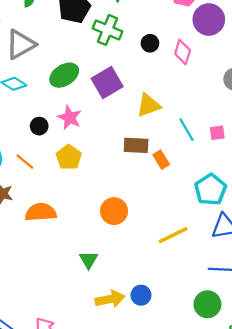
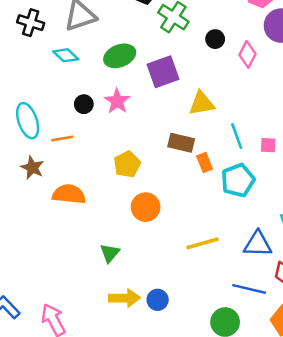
yellow pentagon: (69, 157) -> (127, 164), moved
orange line: (25, 162) -> (62, 139), turned -60
cyan pentagon: (210, 190) -> (238, 180), moved

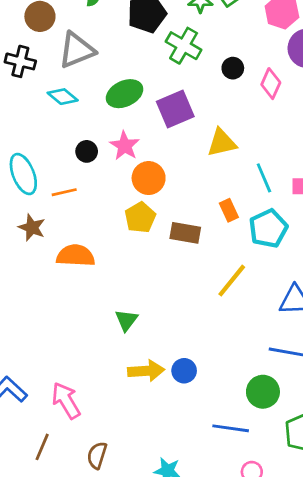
brown rectangle: (181, 143) -> (185, 233), moved
orange circle: (146, 207) -> (149, 178), moved
yellow line: (202, 243) -> (232, 281), moved, turned -32

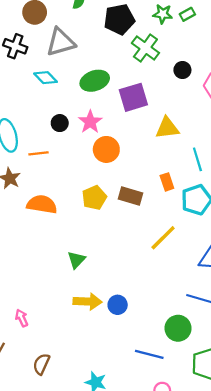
yellow pentagon: (140, 217) -> (94, 198), moved
pink arrow: (66, 400) -> (22, 318), size x0.6

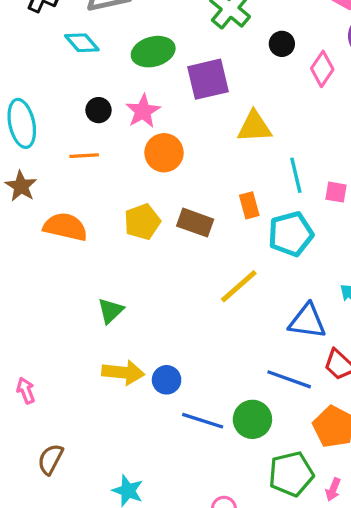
orange line: (38, 153) -> (84, 156), moved
blue line: (149, 354) -> (203, 421), moved

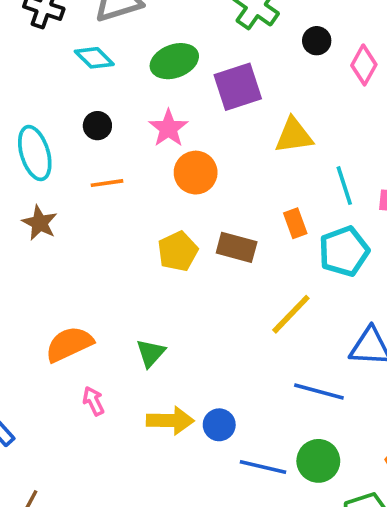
black circle: (98, 110) -> (97, 126), moved
orange semicircle: (65, 227) -> (69, 344), moved, turned -33
blue line: (289, 379) -> (319, 392), moved
pink arrow: (26, 391) -> (93, 401), moved

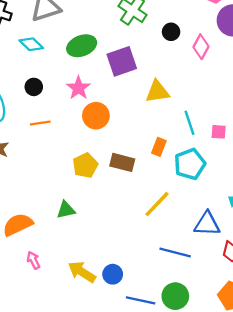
orange rectangle: (295, 223) -> (159, 147), turned 42
green triangle: (151, 353) -> (66, 210), moved, turned 36
yellow arrow: (170, 421) -> (82, 272), turned -148

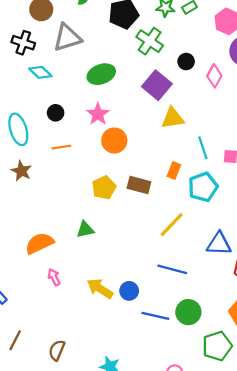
cyan diamond: (31, 44) -> (40, 72), moved
purple square: (122, 61) -> (157, 85), moved, turned -32
blue line: (175, 252) -> (172, 269), moved

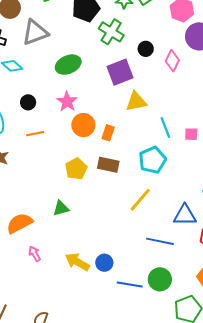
purple square: (157, 85) -> (120, 72), turned 32
orange rectangle: (174, 170) -> (108, 133), moved
cyan pentagon: (203, 187) -> (152, 160), moved
blue line: (172, 269) -> (160, 241), moved

